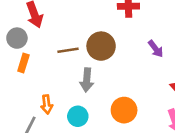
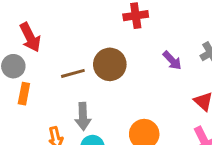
gray arrow: (87, 80) -> (83, 116), moved

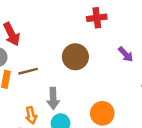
brown line: (73, 73) -> (28, 71), moved

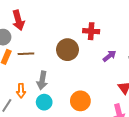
red cross: (97, 18) -> (91, 31), moved
purple arrow: (126, 54) -> (109, 56), turned -96

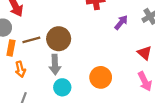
brown circle: (67, 50) -> (59, 39), moved
orange arrow: (21, 91) -> (20, 69), moved

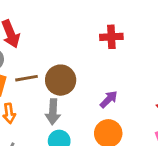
purple arrow: (121, 22) -> (109, 99), moved

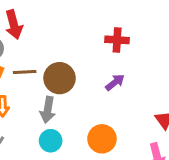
purple arrow: (109, 99) -> (115, 82), moved

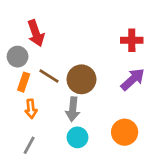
brown line: (25, 72) -> (49, 76), turned 40
purple arrow: (115, 82) -> (133, 79), size x1.4

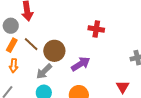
purple arrow: (133, 79) -> (81, 64), moved
gray arrow: (73, 109) -> (44, 71), turned 30

